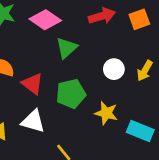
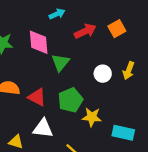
pink diamond: (45, 20) -> (39, 42), turned 60
yellow star: (106, 113) -> (92, 117), moved
cyan rectangle: (140, 131) -> (123, 133), moved

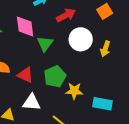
orange square: (117, 29) -> (105, 11), moved
white circle: (103, 74) -> (81, 39), moved, size x1.5

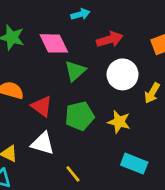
pink diamond: (25, 26) -> (54, 43), turned -30
yellow star: (74, 91) -> (119, 122), moved

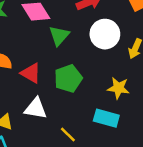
yellow star: (119, 122) -> (118, 88), moved
cyan rectangle: (134, 164) -> (106, 118), moved

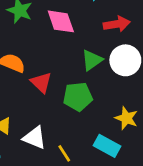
green triangle: (59, 36) -> (92, 60), moved
white triangle: (36, 109) -> (35, 138), moved

